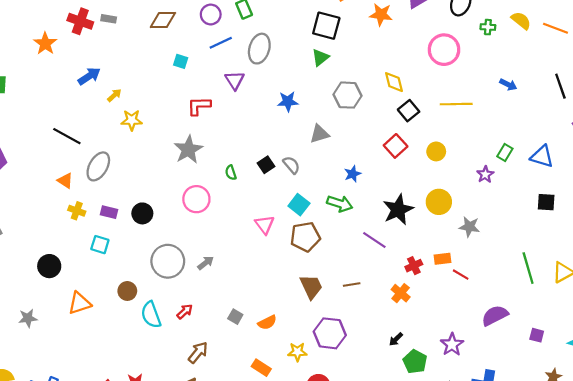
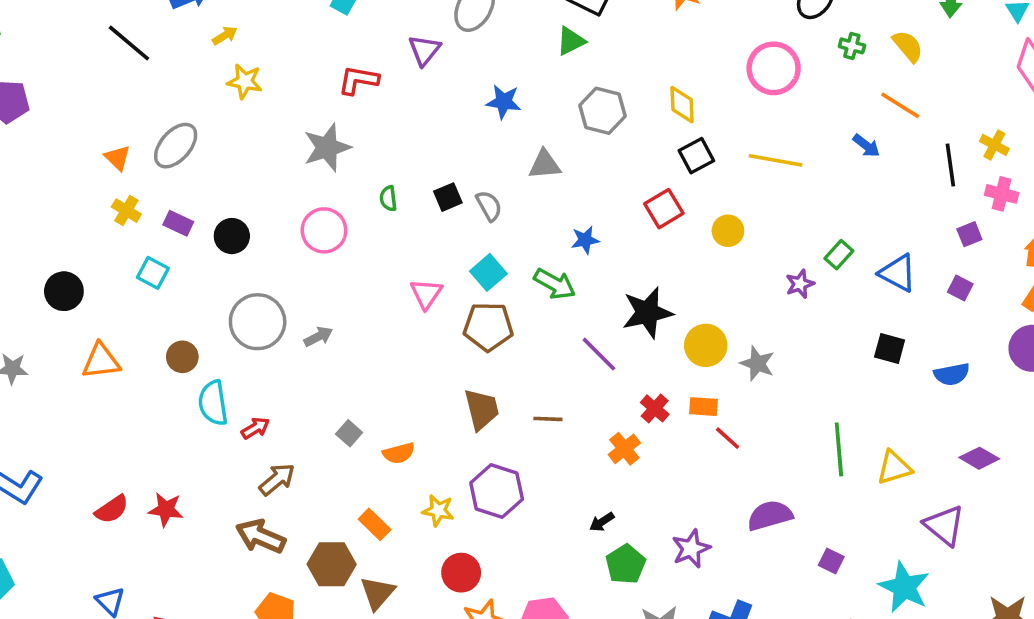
orange line: (555, 28) -> (900, 105), moved
black line: (67, 136) -> (129, 43), moved
yellow circle: (439, 202) -> (706, 345), moved
red cross: (414, 266) -> (655, 408), turned -35
red arrow: (185, 312) -> (255, 428), moved

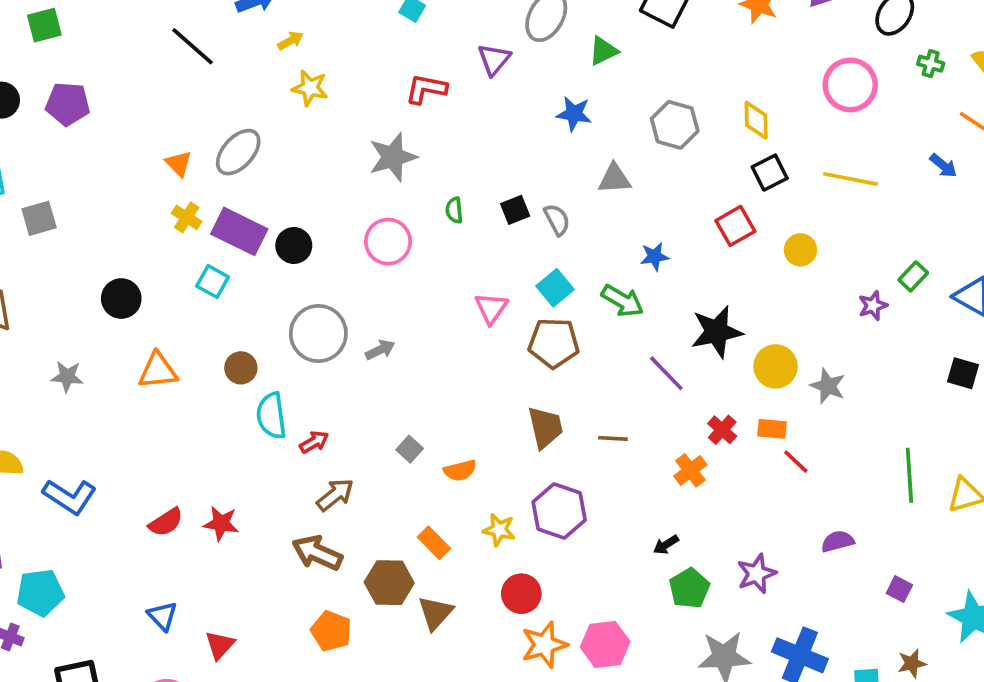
green triangle: (571, 41) -> (603, 51), moved
purple rectangle: (178, 223) -> (239, 231), size x1.8
purple semicircle: (770, 515) -> (838, 541), size x0.7

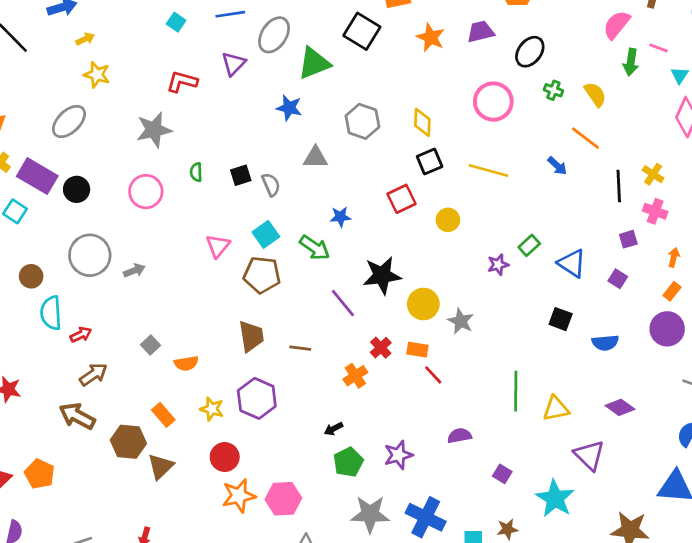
green triangle: (603, 51) -> (314, 63), size x1.5
gray ellipse: (238, 152) -> (69, 121), moved
orange pentagon: (331, 631) -> (40, 474), moved

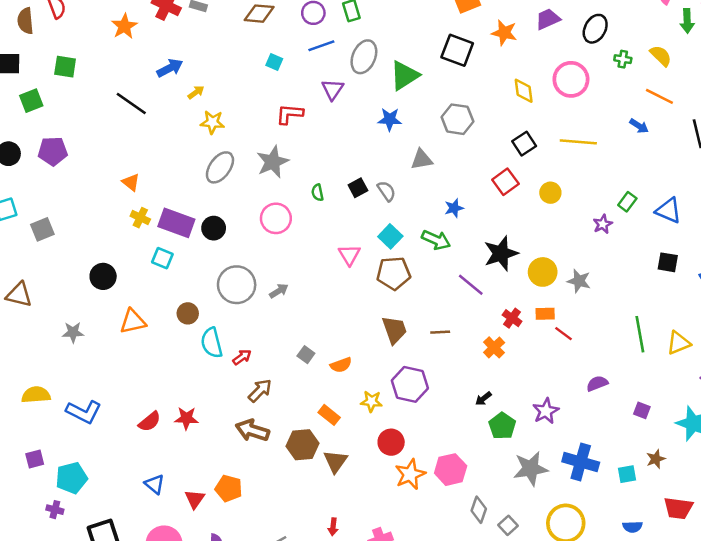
black square: (362, 31) -> (457, 50), moved
gray ellipse: (69, 121) -> (220, 167), moved
yellow diamond: (422, 122) -> (524, 91), moved

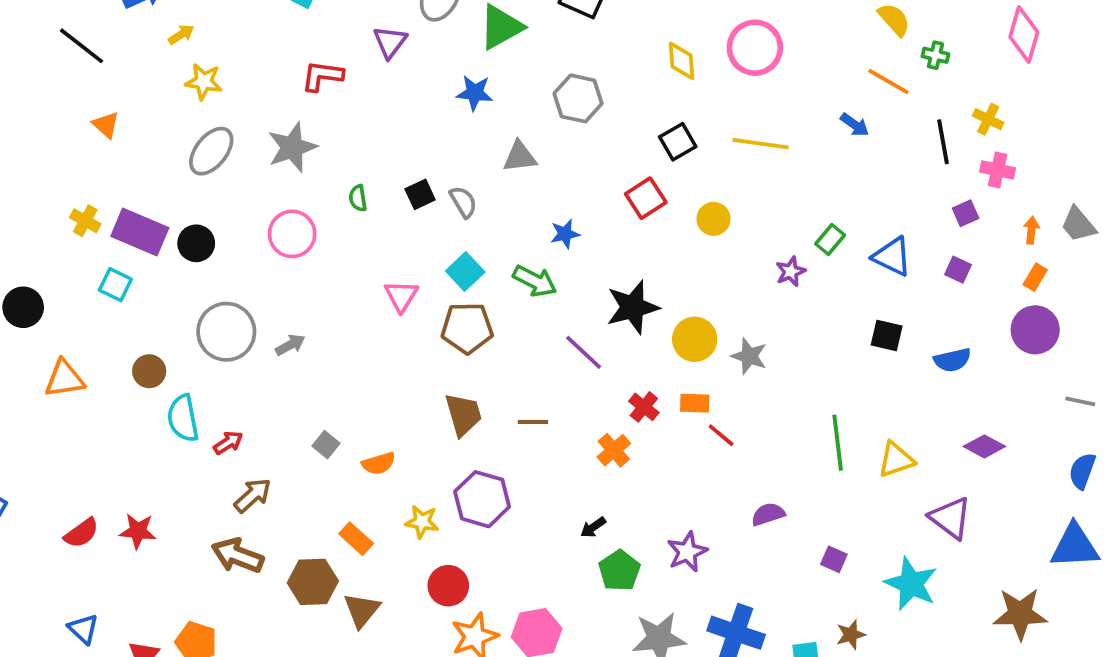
green cross: (623, 59) -> (935, 55), moved
orange triangle: (131, 182) -> (106, 125), moved

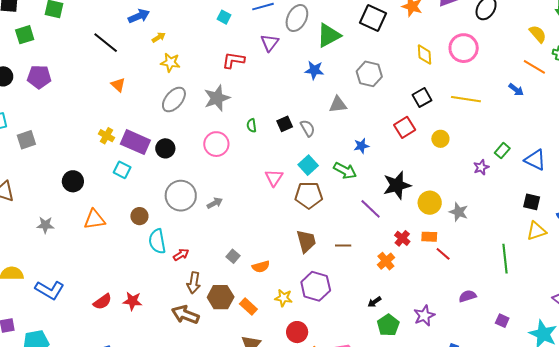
yellow triangle: (896, 460) -> (536, 231), moved
brown arrow: (253, 495) -> (194, 283), turned 140
brown hexagon: (313, 582) -> (221, 297), moved

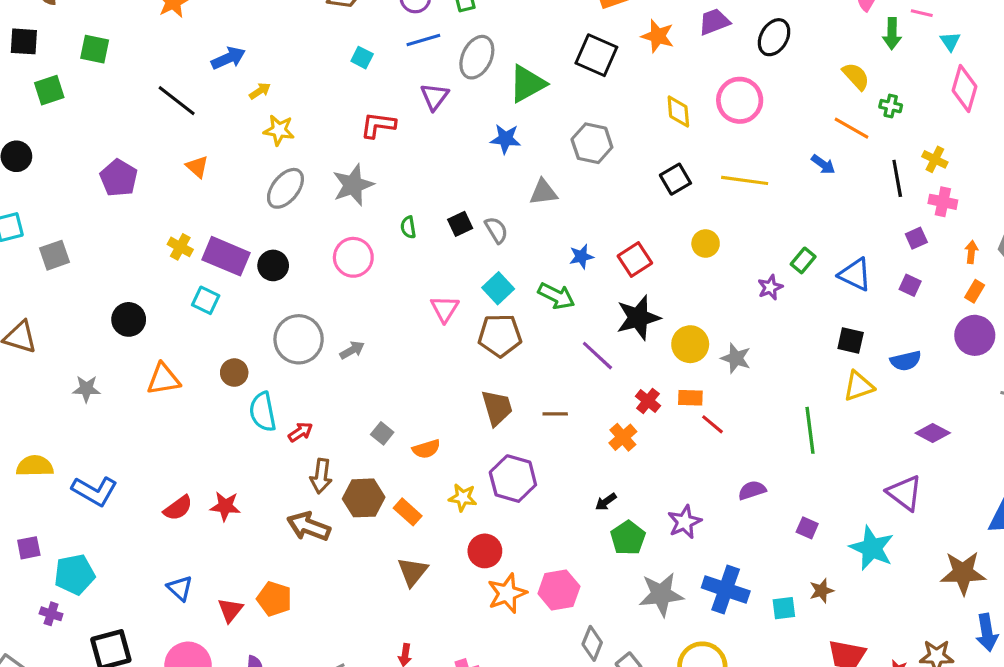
purple pentagon: (39, 77) -> (119, 178), moved, turned 30
red square: (405, 127) -> (635, 259), moved

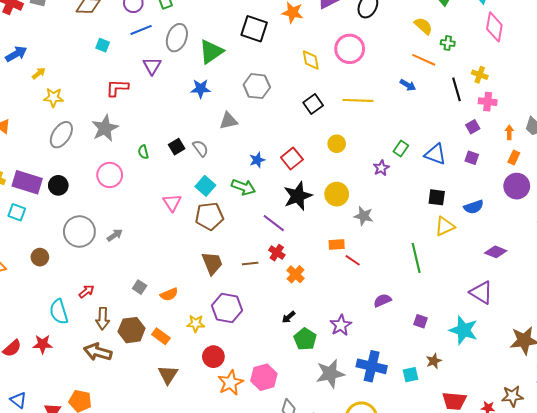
yellow circle: (690, 344) -> (337, 194), moved
red cross: (648, 401) -> (277, 253), moved
cyan semicircle: (263, 412) -> (59, 312), moved

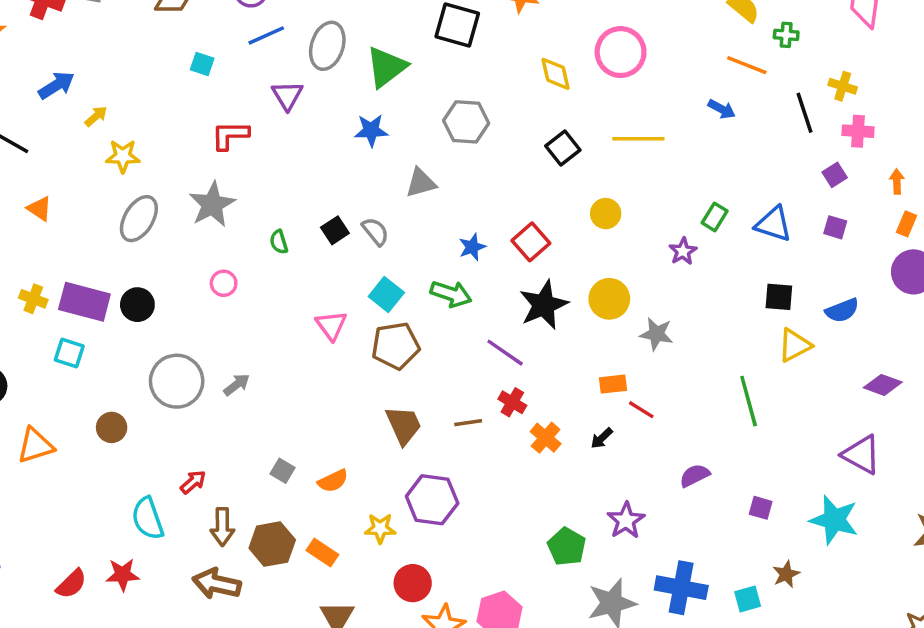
pink circle: (110, 175) -> (224, 283), size x0.6
black arrow: (289, 317) -> (602, 438), moved

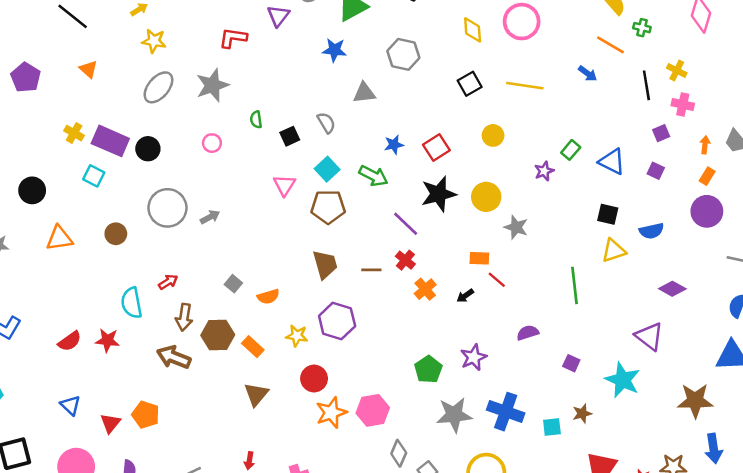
black square: (335, 230) -> (290, 136), moved

